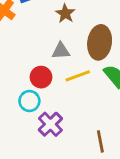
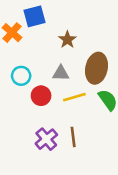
cyan circle: (29, 101) -> (21, 76), moved
brown line: (100, 141) -> (73, 137), moved

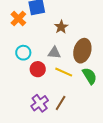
yellow line: (74, 97) -> (64, 72), turned 36
brown line: (73, 137) -> (61, 103), turned 35

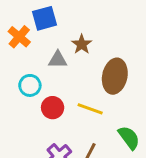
gray triangle: (54, 53) -> (58, 60), moved
green semicircle: (90, 76) -> (129, 138), moved

